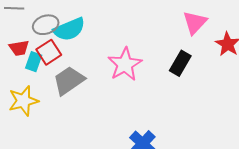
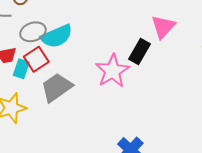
pink triangle: (195, 23) -> (163, 27), moved
black rectangle: (180, 63) -> (140, 51), moved

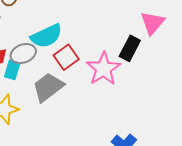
gray ellipse: (33, 32) -> (23, 54), moved
red square: (36, 59) -> (66, 57), moved

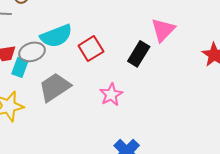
red square: (66, 57) -> (91, 49), moved
pink star: (103, 69) -> (111, 95), moved, size x0.7

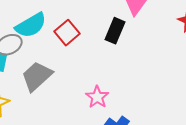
pink star: (111, 95) -> (97, 97), moved

